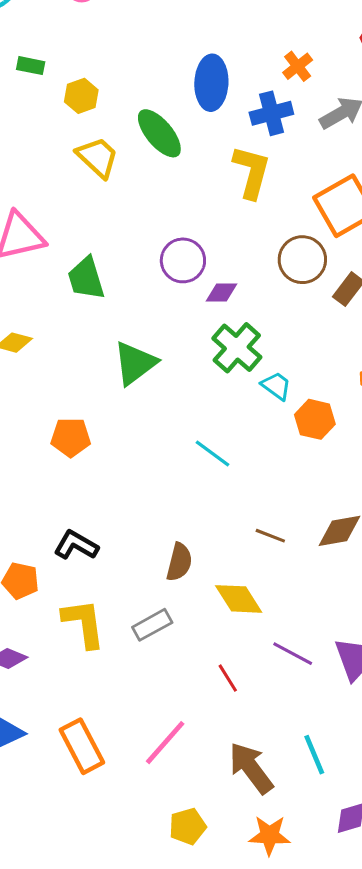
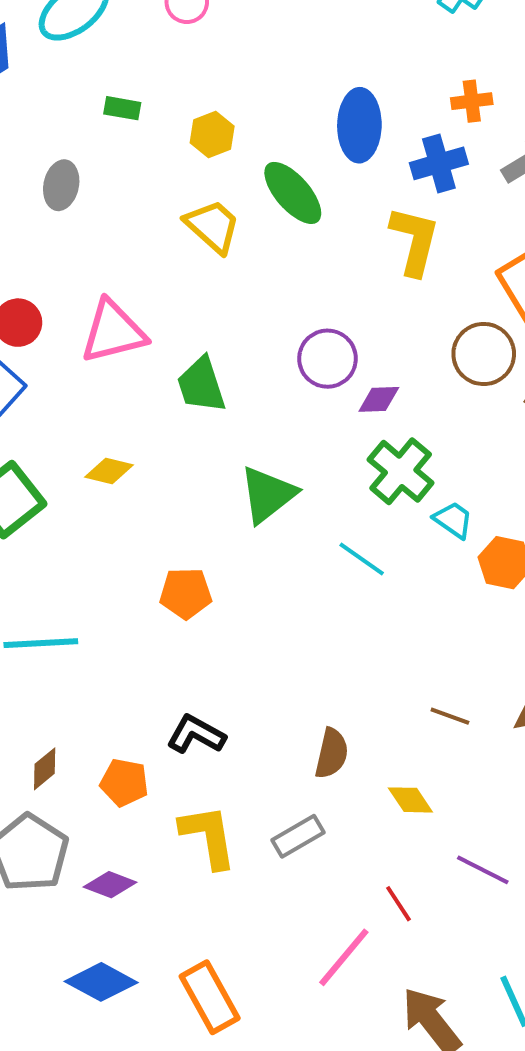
orange cross: (298, 66) -> (472, 101), turned 32
yellow hexagon: (81, 96) -> (212, 135), moved
cyan line: (213, 454) -> (362, 559), moved
yellow diamond: (239, 599) -> (410, 800), size x0.7
pink line: (165, 743) -> (344, 957), moved

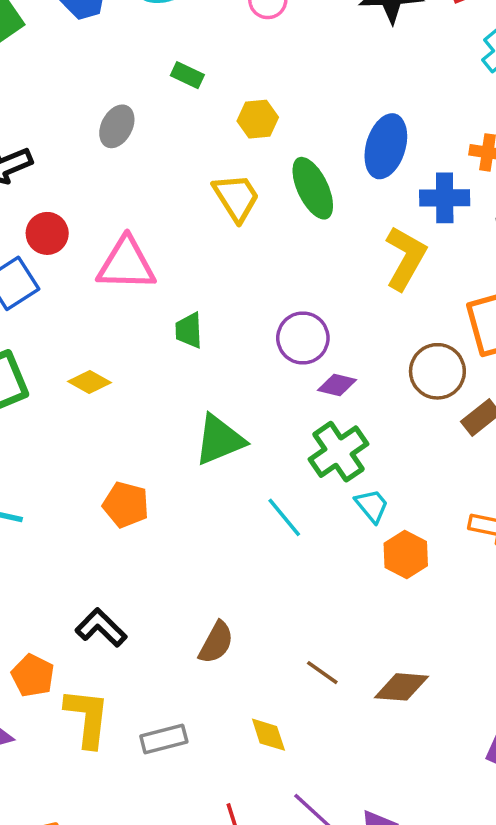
green trapezoid: (201, 385) -> (189, 330), size x0.7
brown semicircle: (332, 753) -> (216, 643), moved
orange pentagon: (124, 783) -> (33, 676), moved

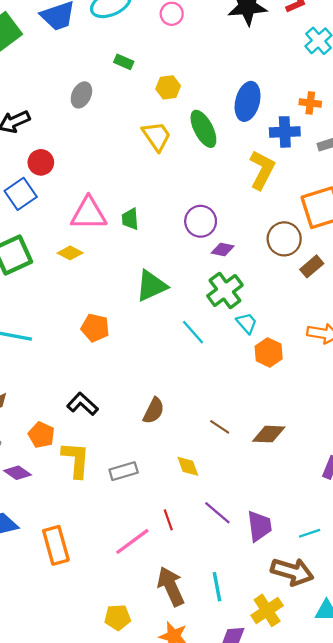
pink triangle: (126, 264) -> (89, 214), moved

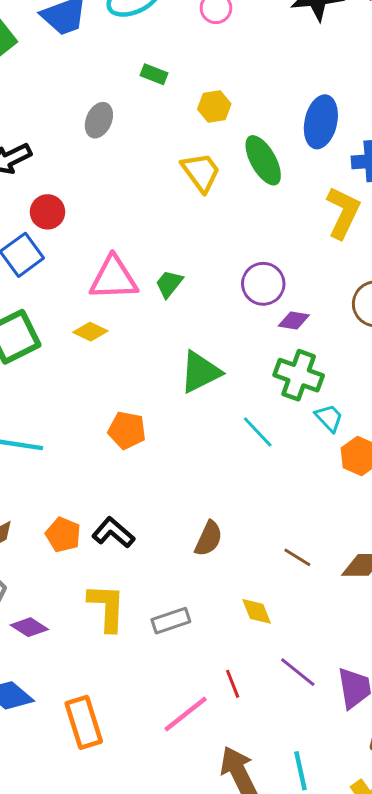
green trapezoid: (130, 219) -> (169, 284), turned 45
green cross: (225, 290) -> (299, 375), turned -32
orange pentagon: (41, 435) -> (63, 535), moved

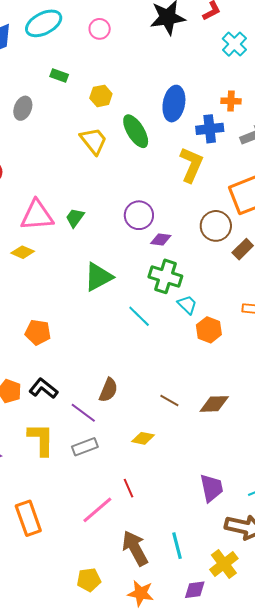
orange pentagon: (127, 430) -> (38, 332), moved
yellow diamond: (257, 611) -> (143, 438), turned -55
purple line: (298, 672) -> (83, 413), moved

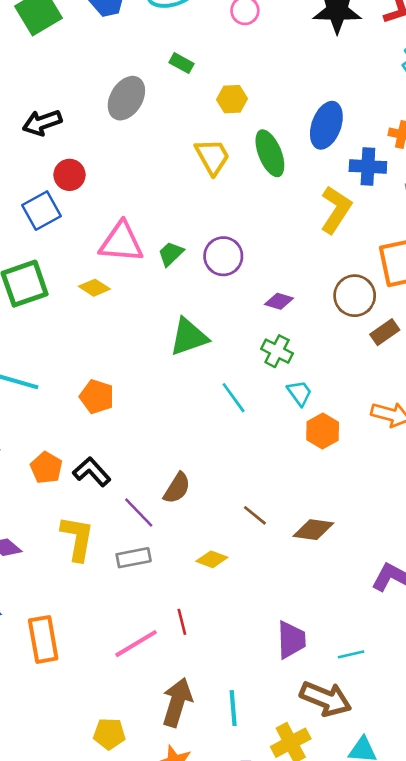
gray ellipse: (23, 108) -> (126, 98), size x1.4
purple circle: (139, 215) -> (223, 256), moved
green cross: (165, 276) -> (277, 351), size x0.7
brown arrow: (135, 548) -> (177, 702), turned 36

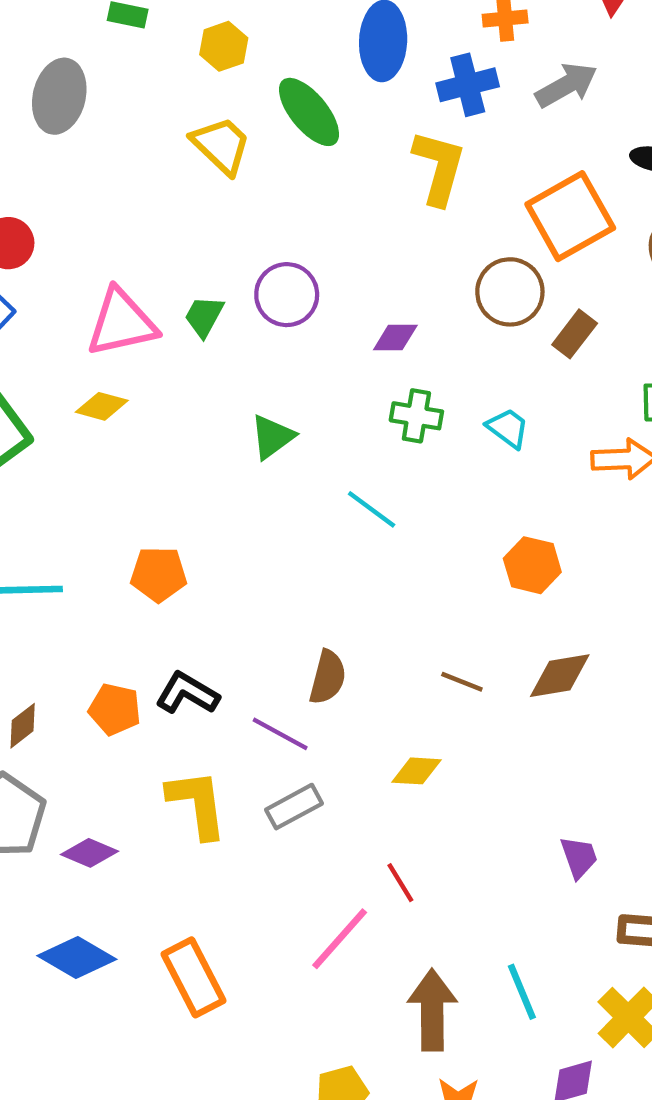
green triangle: (189, 337) -> (272, 437), size x0.7
cyan trapezoid: (299, 393) -> (508, 428), moved
orange hexagon: (323, 431) -> (532, 565), moved
purple trapezoid: (291, 640) -> (579, 857), size x0.7

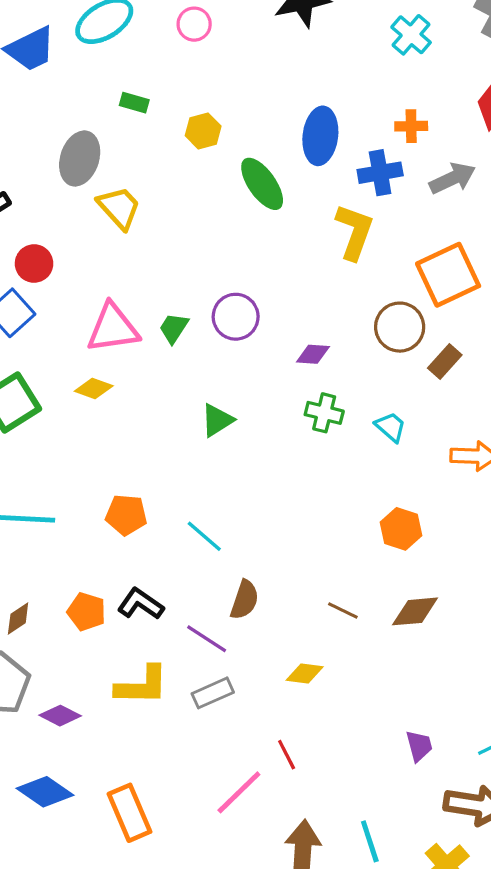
yellow trapezoid: (221, 145) -> (119, 208), moved
cyan line: (372, 509) -> (204, 536), moved
yellow L-shape: (197, 804) -> (142, 686), turned 94

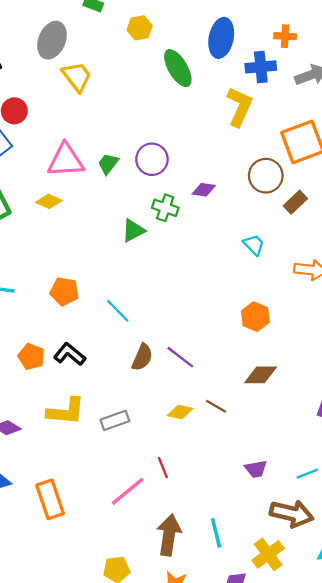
green cross: (324, 413) -> (165, 208), moved
brown line: (343, 611) -> (216, 406), moved
purple line: (207, 639) -> (180, 357), moved
purple trapezoid: (419, 746) -> (256, 469), turned 90

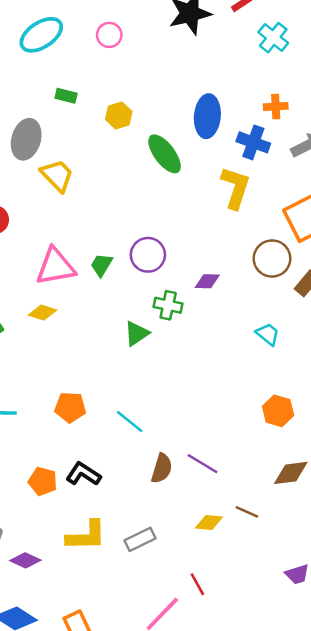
blue cross: (261, 67) -> (253, 142), turned 32

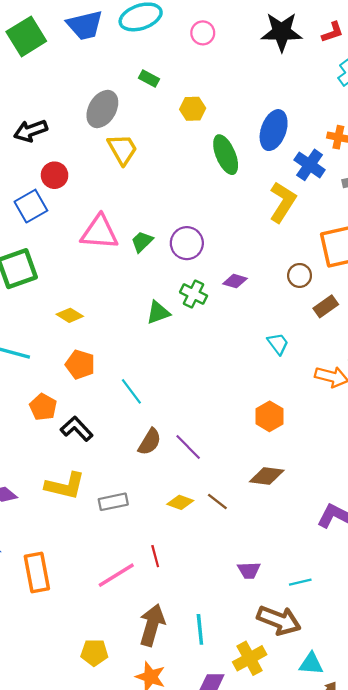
brown circle: (272, 259) -> (300, 275), size x0.7
yellow diamond: (43, 313) -> (70, 315), moved
orange pentagon: (43, 481) -> (43, 407), moved

